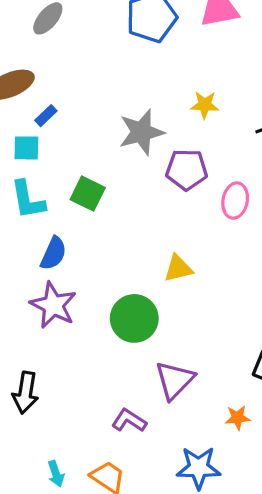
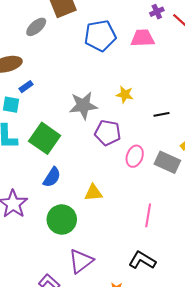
green square: (88, 194) -> (45, 138), size x1.4
blue semicircle: (53, 253) -> (52, 177), moved

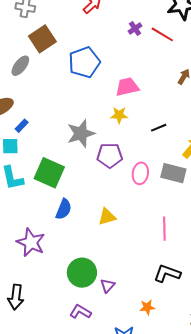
pink trapezoid: (143, 38) -> (127, 87), moved
green circle: (62, 219) -> (82, 273), moved
purple triangle: (81, 261) -> (107, 286), size x0.6

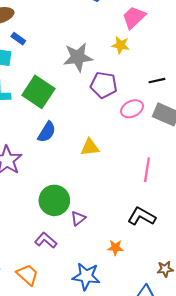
pink trapezoid: (127, 87) -> (134, 17), turned -40
blue rectangle: (22, 126) -> (18, 39), turned 72
black line: (159, 128) -> (157, 81), moved
pink ellipse: (140, 173) -> (132, 109), turned 45

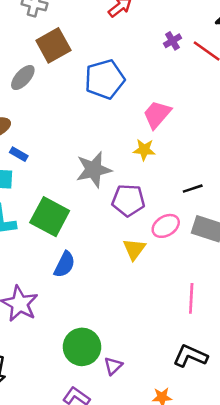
yellow triangle: (90, 147) -> (134, 249), moved, turned -42

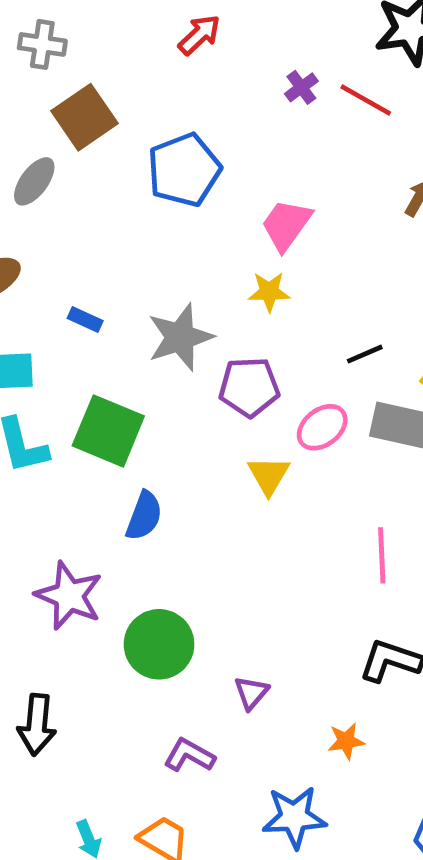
blue rectangle: (19, 154) -> (85, 319), moved
green circle: (82, 347) -> (159, 644), moved

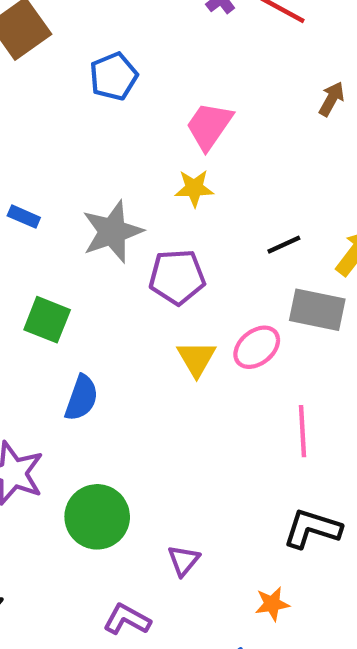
blue pentagon: (184, 170) -> (114, 76), size x0.7
pink ellipse: (322, 427) -> (257, 347), moved
green square: (108, 431) -> (47, 320), size x0.7

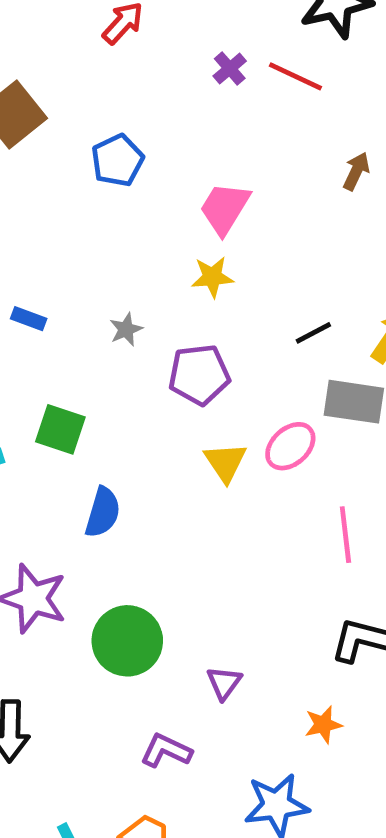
gray star: (112, 232) -> (126, 329), size x0.5

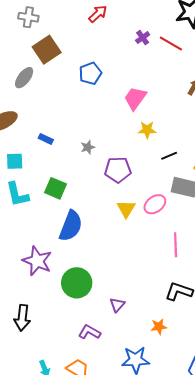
yellow star: (212, 277) -> (147, 130), moved
blue semicircle: (103, 512) -> (71, 226), size x1.4

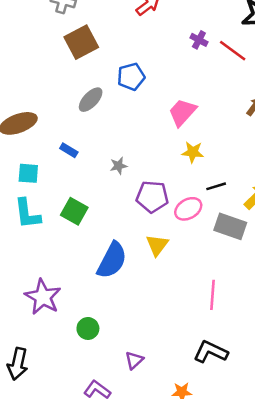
purple cross: (143, 38) -> (199, 40), turned -32
gray ellipse: (24, 78) -> (91, 100), moved
pink ellipse: (155, 204) -> (188, 209), moved
blue semicircle: (71, 226) -> (112, 260), moved
green circle: (77, 283) -> (88, 328), size x0.6

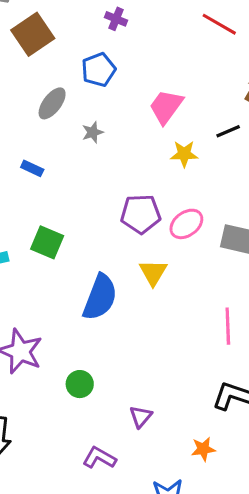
purple cross: (199, 40) -> (116, 19), moved
gray star: (119, 166) -> (93, 132), moved
black line: (216, 186) -> (228, 131), moved

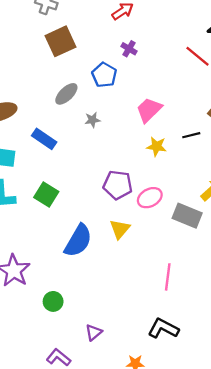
purple cross: (116, 19) -> (129, 49), moved
blue pentagon: (99, 70) -> (104, 75), turned -30
blue rectangle: (32, 168) -> (44, 139), size x1.5

